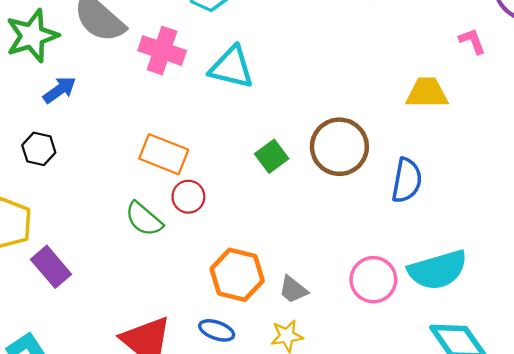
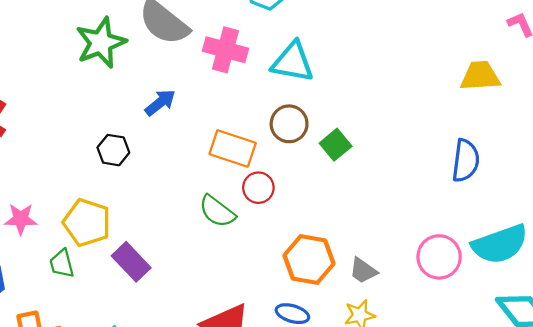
blue arrow: (60, 90) -> (160, 103), moved
brown circle: (339, 147) -> (289, 124), moved, size x0.7

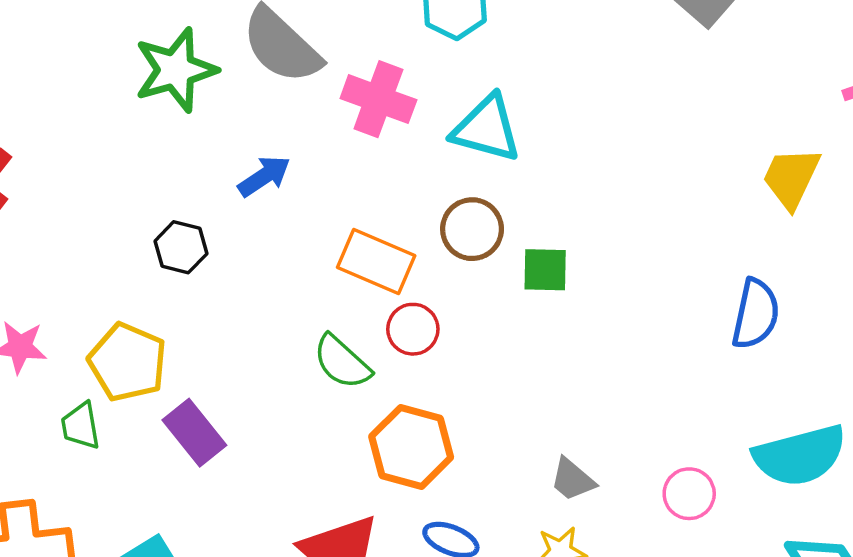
yellow trapezoid: (480, 76) -> (791, 178), turned -66
green square: (336, 145) -> (545, 270), turned 36
pink circle: (439, 257) -> (689, 494), moved, size x0.7
orange hexagon: (309, 259) -> (411, 447), moved

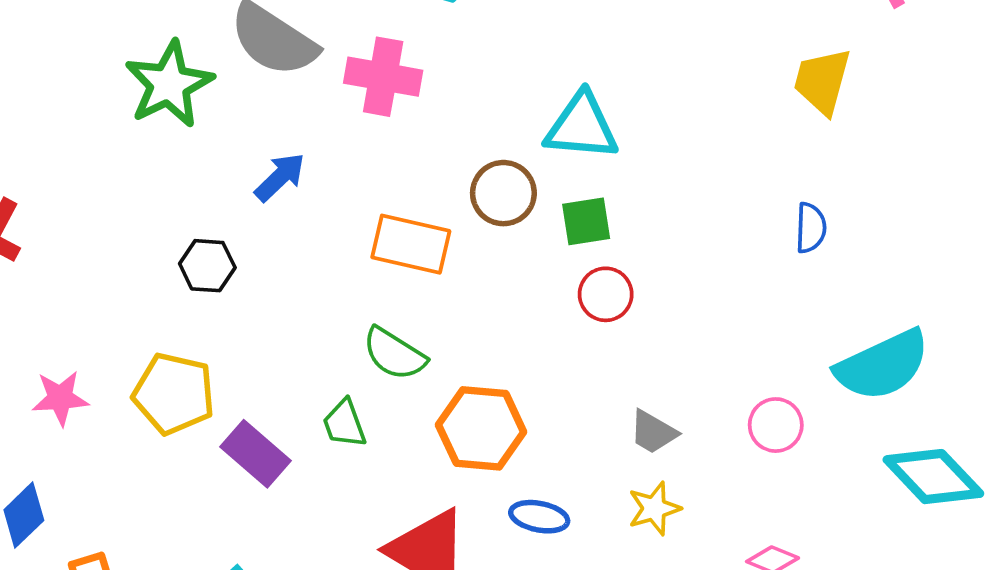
cyan triangle: (487, 129) -> (582, 127), moved
blue semicircle: (756, 314) -> (811, 228), size x0.7
red circle: (413, 329) -> (606, 294), moved
green trapezoid: (81, 426) -> (344, 424), moved

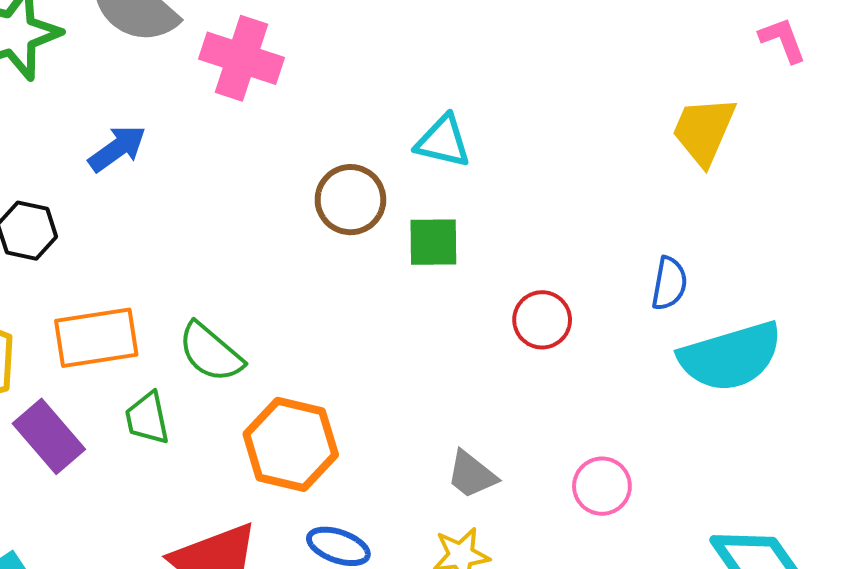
cyan triangle: (582, 127) -> (443, 141), size x0.7
orange rectangle: (411, 244) -> (96, 338), moved, turned -30
red circle: (606, 294) -> (542, 320), moved
cyan semicircle: (883, 365) -> (731, 357), moved

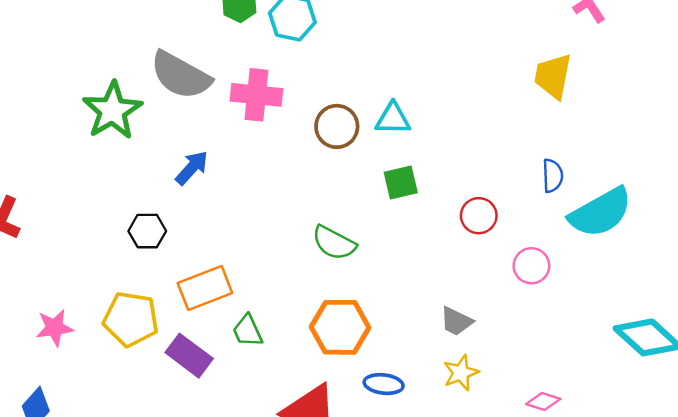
brown circle: (350, 200) -> (337, 126), moved
green semicircle: (211, 352) -> (334, 243), moved
pink circle: (602, 486) -> (531, 266), moved

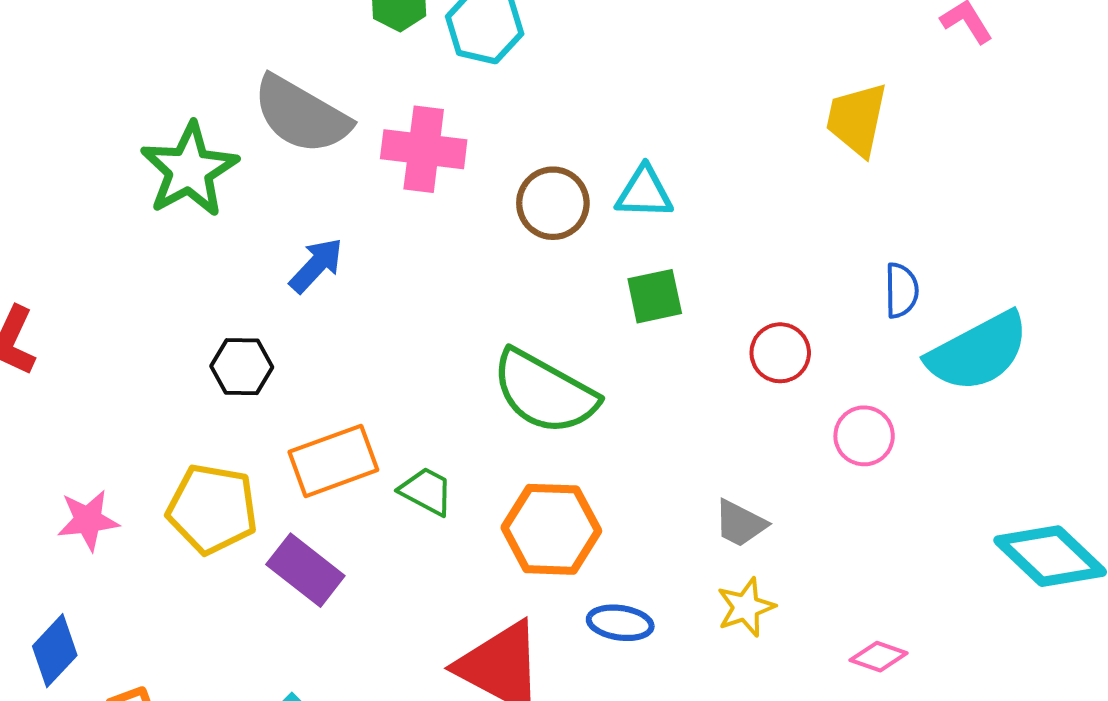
yellow trapezoid: (553, 76) -> (857, 119), moved
green semicircle: (334, 243) -> (544, 392), size x1.5
green trapezoid: (248, 331) -> (426, 491), moved, turned 141

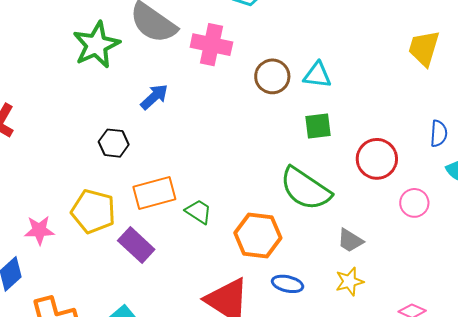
red circle: (780, 353) -> (377, 159), size x1.4
green semicircle: (544, 392) -> (305, 189), moved
pink star: (88, 520) -> (39, 230), moved

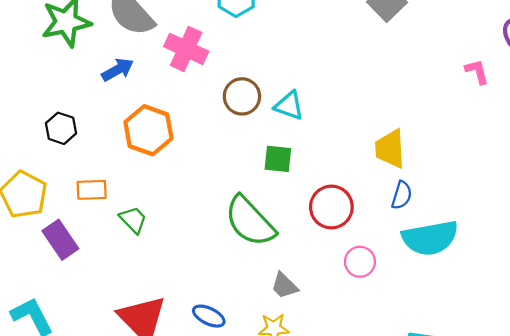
yellow trapezoid: (424, 48) -> (390, 149), moved, turned -33
blue arrow: (154, 97) -> (118, 70), moved
orange rectangle: (154, 193) -> (92, 190), size x0.7
orange hexagon: (258, 235) -> (148, 130), moved

